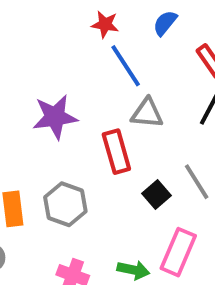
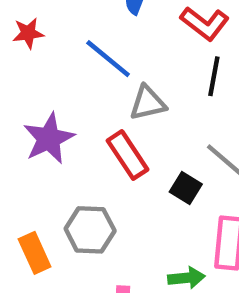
red star: (105, 24) -> (28, 33), moved

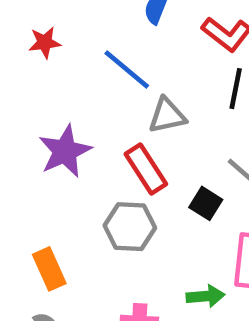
gray hexagon: (90, 230) -> (130, 227), moved

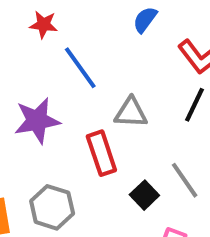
blue line: (127, 69) -> (80, 68), moved
gray hexagon: (130, 227) -> (52, 207), moved

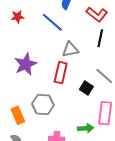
blue line: (80, 68) -> (52, 22), moved
red rectangle: (101, 153) -> (61, 73), turned 45

